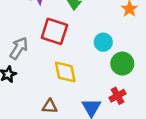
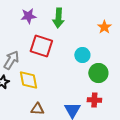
yellow diamond: (65, 72) -> (28, 80), moved
red cross: (118, 96) -> (94, 100), turned 32

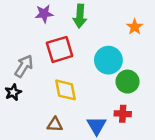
red square: (41, 46) -> (60, 49), turned -35
cyan circle: (82, 55) -> (108, 60), size x1.5
yellow diamond: (28, 80) -> (66, 90), moved

